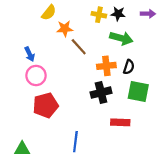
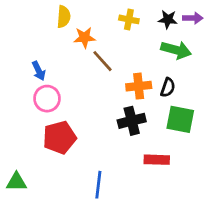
yellow semicircle: (49, 13) -> (64, 17), turned -35
black star: (118, 14) -> (168, 19), moved
green arrow: (121, 38) -> (176, 50), moved
green triangle: (22, 149) -> (16, 182), moved

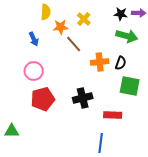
yellow cross: (129, 19) -> (84, 19), moved, turned 32
blue arrow: (39, 71) -> (34, 39), moved
black cross: (132, 121) -> (83, 98), moved
blue line: (98, 185) -> (101, 143), moved

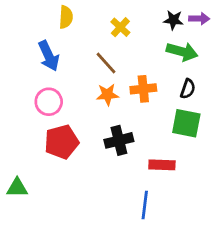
orange star: (61, 27) -> (107, 95), moved
blue arrow: (34, 39) -> (49, 56), size x1.5
black semicircle: (121, 63) -> (188, 89), moved

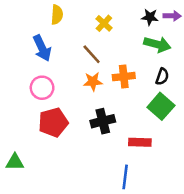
green square: (186, 123) -> (161, 106), turned 30

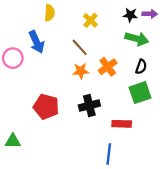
orange cross: (124, 77) -> (108, 67), turned -30
pink circle: (42, 88) -> (13, 58), moved
green square: (161, 106) -> (140, 93), turned 30
red pentagon: (53, 122) -> (46, 107), turned 30

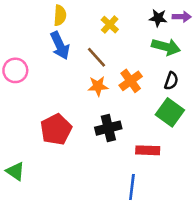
blue arrow: (37, 42) -> (60, 46), moved
green square: (140, 93) -> (170, 112), turned -35
red pentagon: (46, 107) -> (56, 129), turned 30
green triangle: (13, 141) -> (15, 171), turned 35

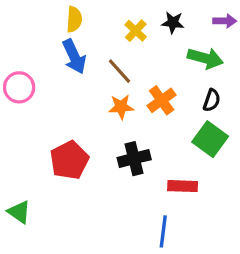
black star: (158, 18) -> (173, 23), moved

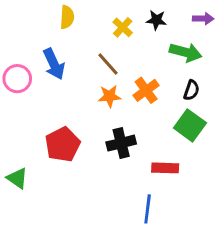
blue arrow: (74, 57) -> (54, 64), moved
green triangle: (19, 212) -> (17, 178), moved

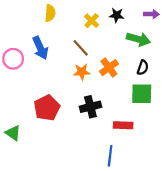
green square: (190, 125) -> (142, 94), turned -35

